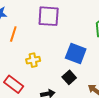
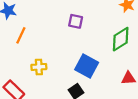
purple square: (49, 16) -> (76, 21), moved, size x0.6

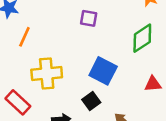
yellow cross: (39, 67) -> (47, 73), size x1.6

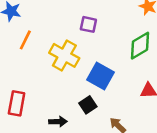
yellow cross: (47, 73) -> (64, 55), moved, turned 32
red rectangle: (18, 102) -> (17, 103), turned 55

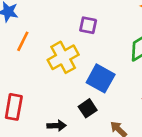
yellow cross: (64, 55) -> (63, 57), turned 32

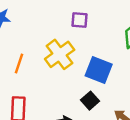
orange line: (23, 41) -> (19, 64), moved

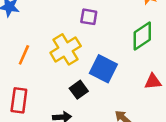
black square: (90, 101) -> (79, 90), moved

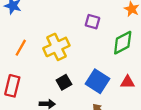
purple square: (89, 17) -> (93, 22), moved
blue square: (103, 69) -> (98, 81), moved

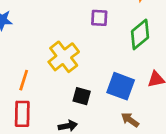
orange line: (21, 48) -> (24, 80), moved
black square: (64, 82) -> (82, 96), turned -32

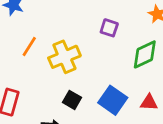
orange line: (24, 80) -> (29, 47), moved

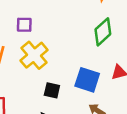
purple square: (109, 28) -> (24, 25), moved

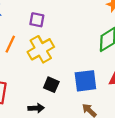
blue square: (87, 80) -> (85, 81), turned -35

